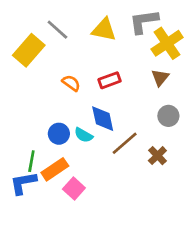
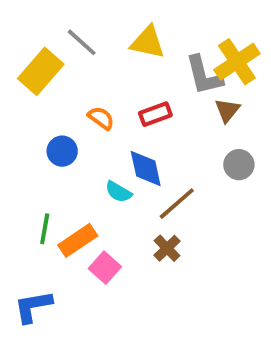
gray L-shape: (144, 21) -> (204, 75), moved, turned -96
blue circle: (59, 134) -> (62, 151), moved
brown cross: (157, 156) -> (167, 248), moved
blue L-shape: (23, 183) -> (33, 306), moved

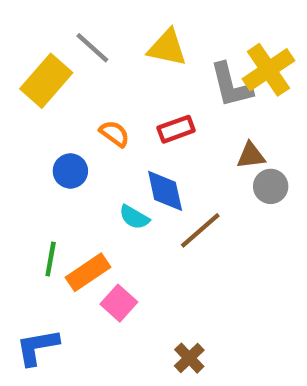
brown triangle: (227, 110) -> (251, 156), moved, turned 44
brown cross: (167, 248) -> (189, 358), moved

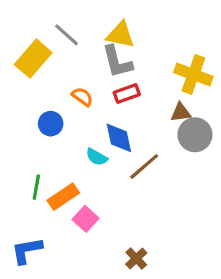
yellow cross: (268, 70) -> (193, 74), moved, turned -36
gray L-shape: (231, 85) -> (117, 62), moved
gray circle: (271, 186) -> (195, 135), size x1.4

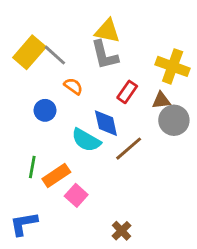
gray line: (66, 35) -> (55, 55), moved
red rectangle: (127, 94) -> (127, 92), moved, turned -35
cyan semicircle: (97, 157) -> (86, 140), size x1.5

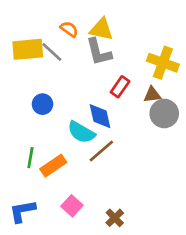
yellow rectangle: (29, 52) -> (28, 49), turned 44
orange semicircle: (73, 86) -> (69, 29), moved
brown line: (129, 149) -> (101, 151), moved
pink square: (76, 195) -> (72, 206), moved

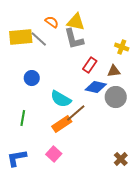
yellow cross: (163, 63) -> (122, 47), size x0.6
gray circle: (164, 113) -> (116, 97), moved
blue diamond: (100, 116) -> (96, 87), moved, turned -65
orange rectangle: (53, 166) -> (62, 124), moved
brown cross: (115, 218) -> (121, 159), moved

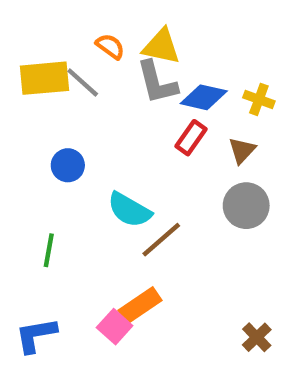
brown triangle: (114, 71) -> (242, 150), turned -40
blue diamond: (96, 87) -> (204, 97), moved
orange rectangle: (62, 124) -> (140, 305), moved

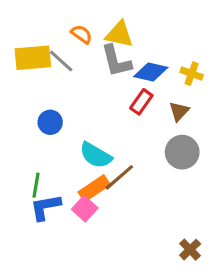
orange rectangle: (140, 305) -> (94, 188), moved
pink square: (115, 327) -> (85, 209), moved
blue L-shape: (36, 335) -> (45, 207), moved

